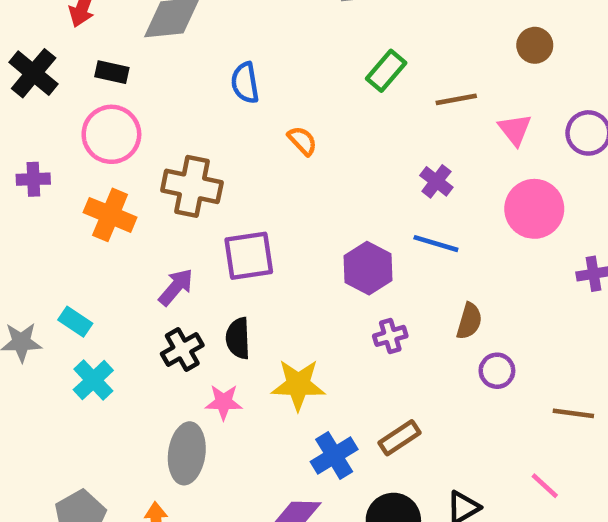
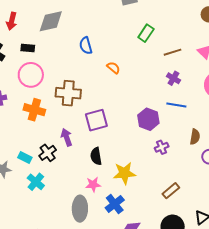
brown line: (456, 99) -> (172, 52), moved
purple arrow: (176, 287) -> (67, 137), turned -54
black cross: (182, 350) -> (48, 153), moved
blue cross: (334, 455) -> (115, 204), moved

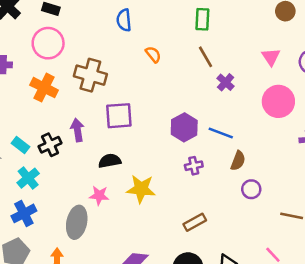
green rectangle: (146, 33) -> (202, 19), turned -42
brown line: (172, 52) -> (205, 57), moved, turned 66
blue line: (176, 105) -> (221, 133), moved
black semicircle: (96, 156) -> (110, 161), turned 78
blue cross: (115, 204) -> (24, 213), moved

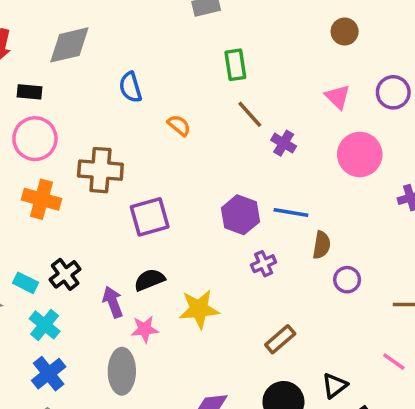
purple arrow: (77, 130) -> (113, 302), moved

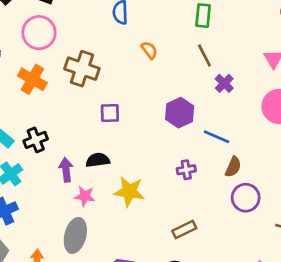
purple hexagon: (240, 215) -> (180, 113), moved
purple square: (150, 217) -> (110, 113), size x0.7
purple circle: (347, 280) -> (246, 198), size x1.4
gray ellipse: (122, 371) -> (75, 235), moved

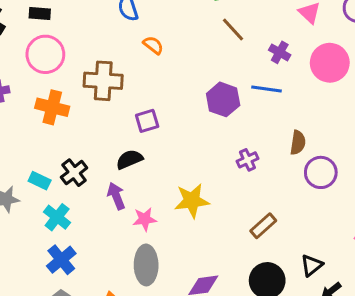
orange semicircle: (149, 50) -> (153, 45), moved
purple cross: (224, 83) -> (280, 52), moved
blue line: (216, 137) -> (266, 89), moved
black semicircle: (98, 160) -> (129, 159), moved

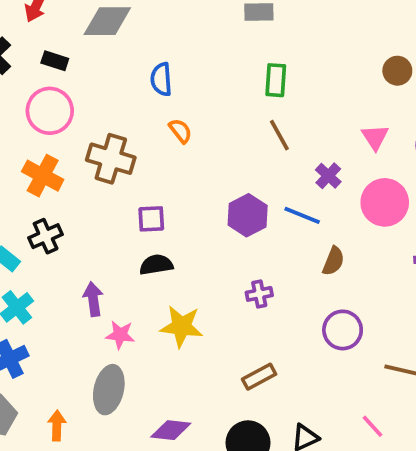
brown semicircle: (298, 143) -> (333, 261), moved
black semicircle: (129, 159) -> (156, 265), moved
black cross: (74, 173) -> (46, 236), moved

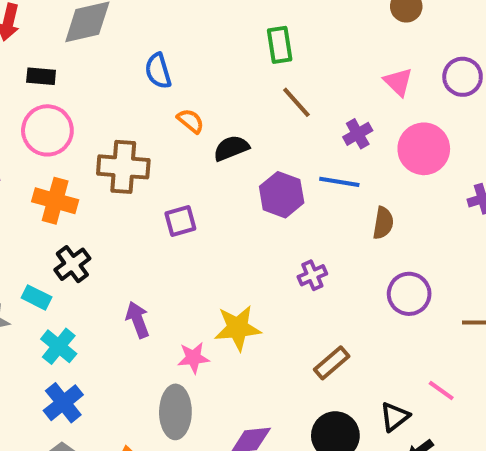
purple cross: (328, 176) -> (358, 134), turned 30
black semicircle: (156, 265) -> (231, 148), moved
pink star: (120, 335) -> (193, 358), moved
pink line: (372, 426) -> (441, 391), moved

